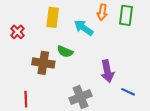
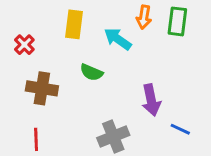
brown cross: (43, 63) -> (42, 88), moved

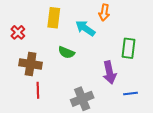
green rectangle: (177, 21) -> (128, 48), moved
blue line: (180, 129) -> (131, 94), turned -32
red line: (36, 139) -> (38, 90), moved

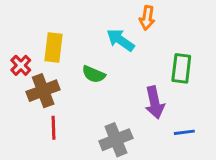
yellow rectangle: (54, 18) -> (53, 48), moved
red cross: (18, 32) -> (21, 65), moved
brown cross: (31, 64) -> (43, 91), turned -30

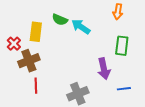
orange arrow: (147, 18) -> (118, 12), moved
green semicircle: (94, 74) -> (60, 20), moved

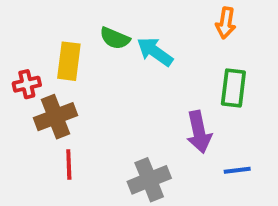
red cross: (14, 44) -> (27, 84), turned 32

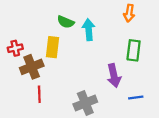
cyan arrow: (155, 52) -> (89, 30), turned 50
yellow rectangle: (69, 61) -> (52, 47), moved

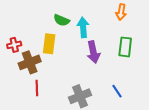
purple arrow: (114, 76) -> (93, 52), moved
blue line: (136, 98) -> (117, 91), moved, turned 64

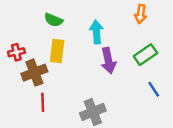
green semicircle: (61, 20) -> (53, 20), moved
green rectangle: (125, 47) -> (145, 55), turned 48
blue line: (117, 91) -> (154, 89), moved

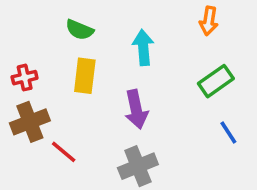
purple arrow: (108, 61) -> (136, 109), moved
brown cross: (34, 73) -> (30, 122), moved
red line: (43, 102) -> (64, 152), turned -48

